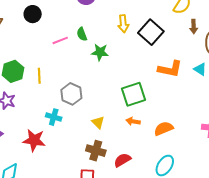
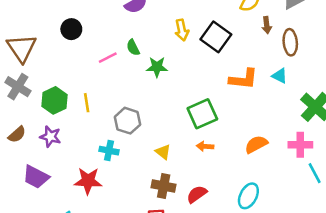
orange semicircle: (164, 129) -> (256, 144), moved

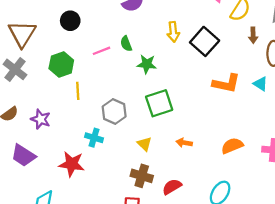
green hexagon: (54, 100) -> (61, 64), moved
green square: (202, 114) -> (159, 103), moved

